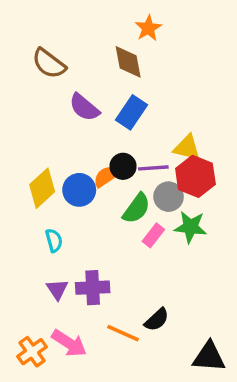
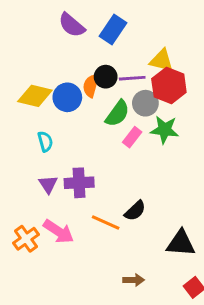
orange semicircle: (106, 176) -> (91, 86), turned -40
yellow diamond: (42, 188) -> (35, 96), turned 56

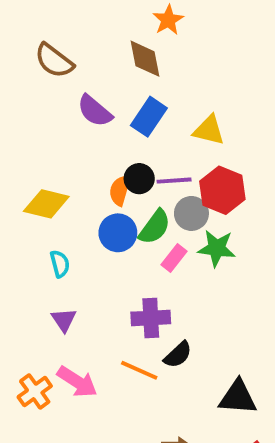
yellow triangle: (162, 60) -> (209, 130), moved
blue circle: (67, 97) -> (118, 233), moved
purple cross: (79, 183) -> (151, 318), moved

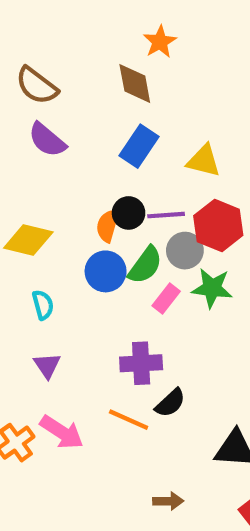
purple semicircle: (95, 111) -> (47, 140), moved

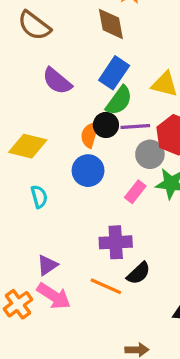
purple semicircle: (47, 140) -> (57, 81), moved
green semicircle: (145, 265) -> (119, 101), moved
purple triangle: (47, 365) -> (47, 265), moved, turned 30

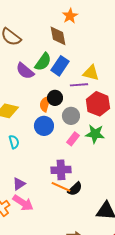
green semicircle: (119, 101) -> (43, 62), moved
purple line: (135, 127) -> (79, 85), moved
gray circle: (150, 154) -> (71, 116), moved
orange line: (106, 286) -> (61, 187), moved

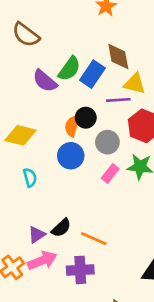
brown diamond: (58, 36) -> (118, 56), moved
purple cross: (61, 170) -> (80, 270), moved
black semicircle: (75, 189) -> (61, 228), moved
pink arrow: (23, 203) -> (42, 260), turned -55

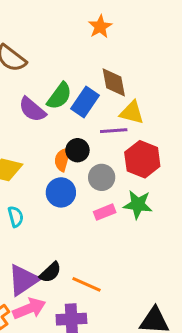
pink rectangle: (110, 173) -> (105, 212), turned 30
purple triangle: (37, 235) -> (23, 280), size x1.6

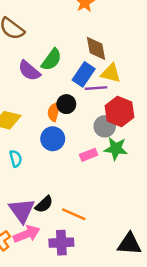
blue rectangle: (85, 102) -> (84, 74), moved
gray circle: (102, 177) -> (105, 126), moved
purple triangle: (23, 280) -> (22, 210), turned -32

